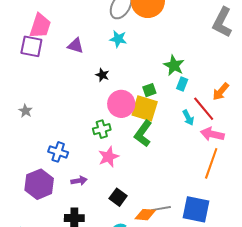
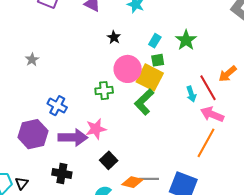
cyan rectangle: (182, 84) -> (155, 41), moved
pink star: (109, 157) -> (96, 129), moved
purple arrow: (79, 181) -> (73, 137), size x1.8

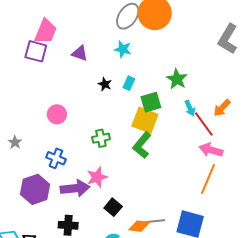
cyan rectangle: (155, 41) -> (129, 83), moved
gray star: (32, 60) -> (15, 142), moved
green square: (158, 60) -> (151, 102), size x1.5
pink circle: (128, 69) -> (57, 114), moved, size x0.7
cyan arrow: (191, 94) -> (190, 108), moved

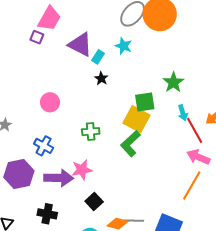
purple square: (36, 51) -> (37, 37), size x0.6
purple triangle: (80, 53) -> (80, 45), size x1.5
cyan rectangle: (129, 83) -> (98, 57), moved

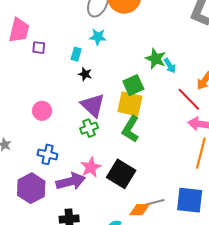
purple square: (37, 37) -> (39, 48), moved
purple triangle: (80, 45) -> (93, 105), moved, turned 32
cyan arrow: (183, 113) -> (170, 66), moved
black square: (94, 201) -> (121, 174), moved, size x1.6

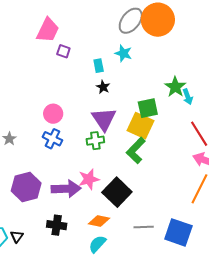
cyan rectangle: (76, 54) -> (99, 66), turned -40
blue cross: (47, 154) -> (52, 139), moved
orange diamond: (140, 210) -> (99, 221), moved

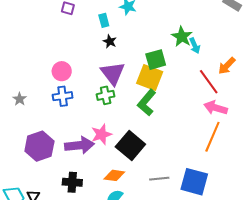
blue cross: (52, 139) -> (63, 96), turned -30

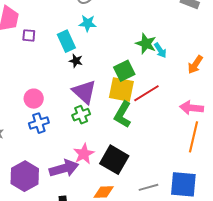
cyan rectangle: (104, 20) -> (66, 41), size x1.5
red line: (209, 82) -> (146, 93), moved, turned -76

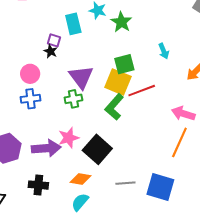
purple square: (29, 35) -> (54, 40), moved
green star: (146, 44) -> (121, 22), moved
black star: (76, 61) -> (51, 51), moved

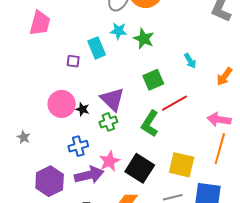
purple square: (54, 40) -> (73, 61), moved
black star: (51, 51) -> (82, 109), moved
pink circle: (30, 74) -> (62, 104), size x1.4
yellow square: (118, 82) -> (182, 165), moved
blue cross: (30, 99) -> (78, 146), moved

